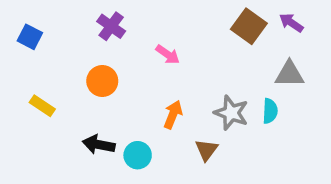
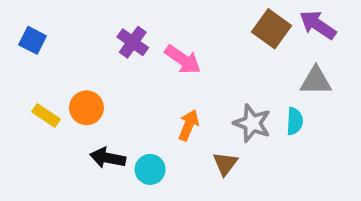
purple arrow: (291, 23) -> (318, 25), size x1.4
purple cross: (111, 26) -> (133, 42), moved
pink arrow: (168, 55) -> (183, 60), size x1.4
orange circle: (102, 81) -> (86, 108), moved

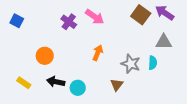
pink arrow: (183, 60) -> (95, 17), moved
yellow rectangle: (46, 115) -> (24, 83), moved
orange arrow: (189, 125) -> (98, 53), moved

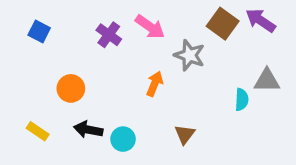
blue square: (17, 21) -> (39, 32), moved
gray triangle: (164, 42) -> (267, 81), moved
gray star: (131, 64) -> (189, 55), moved

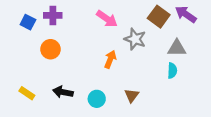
purple cross: (109, 35) -> (53, 15), moved, turned -36
gray triangle: (267, 81) -> (177, 48), moved
orange circle: (71, 88) -> (51, 49), moved
cyan circle: (123, 139) -> (97, 99), moved

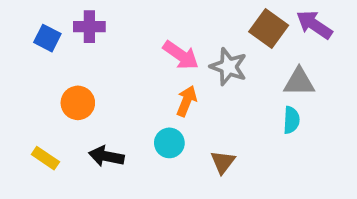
pink arrow: (107, 19) -> (181, 55), moved
orange circle: (51, 49) -> (78, 103), moved
cyan circle: (97, 99) -> (169, 143), moved

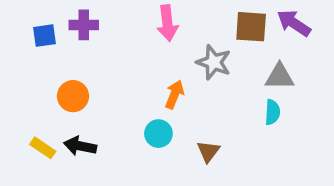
brown square: (269, 28) -> (251, 27), turned -32
blue square: (47, 38) -> (45, 36), turned -35
pink arrow: (181, 55) -> (167, 23), moved, turned 48
black arrow: (106, 156) -> (80, 146), moved

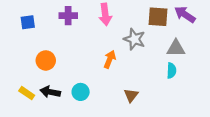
purple cross: (84, 25) -> (68, 16), moved
cyan circle: (158, 134) -> (81, 92), moved

